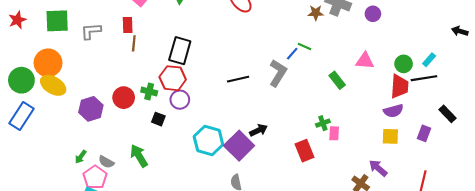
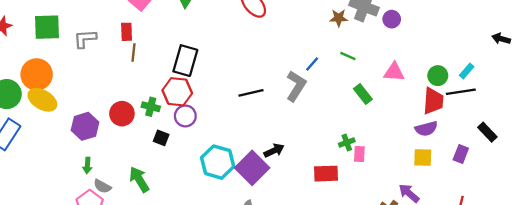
purple circle: (373, 14) -> (392, 19), moved
green line: (304, 46) -> (348, 56), moved
red rectangle: (304, 151) -> (326, 174), turned -70
green arrow: (81, 157) -> (87, 166), moved, turned -32

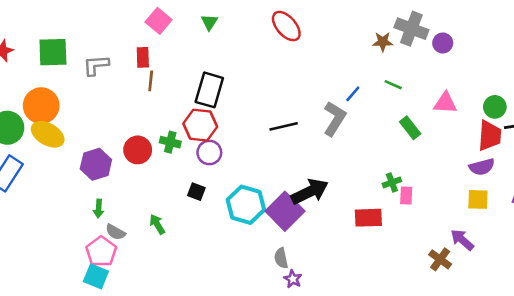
black square: (161, 138) -> (196, 192), moved
black arrow: (274, 151) -> (310, 192), size x1.6
green arrow: (139, 179) -> (157, 224), size x0.7

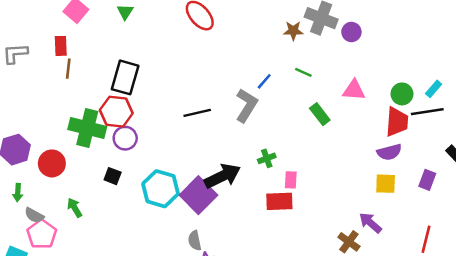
green cross: (170, 142) -> (87, 128), size x1.8
red circle: (138, 150) -> (52, 163), moved
green cross: (392, 182) -> (267, 158), moved
pink rectangle: (406, 196) -> (291, 180), moved
pink pentagon: (101, 252) -> (42, 234), moved

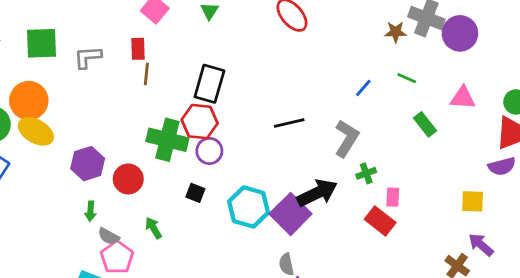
purple circle: (351, 32) -> (460, 33), size x1.6
gray L-shape: (247, 105) -> (347, 138), moved
yellow square: (386, 184) -> (473, 201), moved
red rectangle: (279, 201) -> (380, 221), turned 40

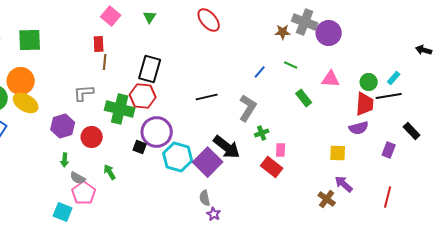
gray L-shape: (88, 57) -> (84, 93), moved
purple circle: (209, 151) -> (157, 132), moved, size x1.6
black arrow: (317, 193) -> (227, 147), turned 64

